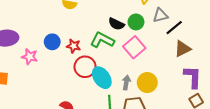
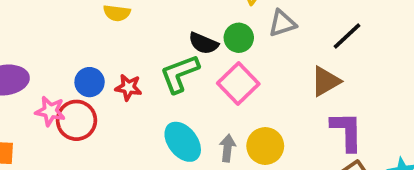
black line: (174, 28) -> (347, 36), moved
green L-shape: (102, 40) -> (180, 74), turned -45
red circle: (85, 67) -> (76, 120), moved

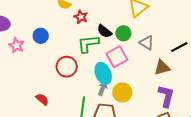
gray triangle: (282, 23) -> (147, 43), moved, turned 35
red star: (128, 87) -> (81, 17), moved
red circle: (76, 120) -> (67, 67), moved
cyan ellipse: (183, 142) -> (103, 73), moved

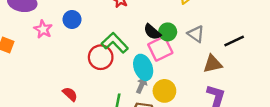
black semicircle: (104, 31) -> (152, 32), moved
green circle: (123, 33) -> (168, 32), moved
green L-shape: (88, 44) -> (115, 43), moved, turned 50

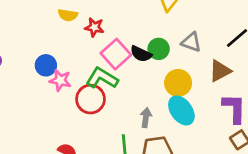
pink star: (43, 29) -> (60, 80), moved
pink square: (160, 49) -> (116, 54), moved
cyan ellipse: (143, 67) -> (181, 110), moved
yellow circle: (164, 91) -> (178, 83), moved

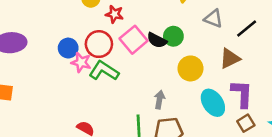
gray triangle: (191, 42) -> (213, 18), moved
green L-shape: (102, 78) -> (104, 71), moved
red circle: (91, 99) -> (99, 44), moved
cyan ellipse: (181, 110) -> (213, 103), moved

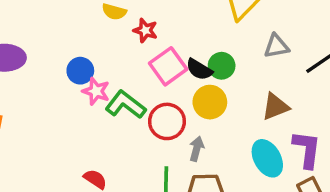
gray triangle: (213, 18) -> (276, 46), turned -36
red circle: (99, 44) -> (167, 121), moved
brown triangle: (230, 59) -> (275, 107), moved
yellow circle: (190, 68) -> (210, 102), moved

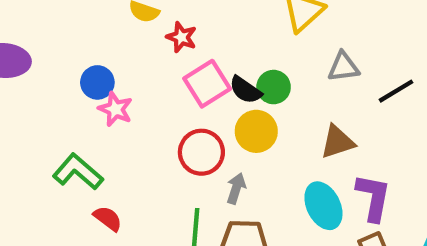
green L-shape: (125, 105) -> (78, 172), moved

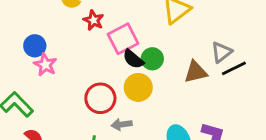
gray triangle: (343, 67) -> (222, 52), moved, turned -35
pink square: (207, 84) -> (123, 39), moved
brown triangle: (337, 142) -> (196, 72), moved
gray arrow: (236, 188) -> (122, 124), turned -120

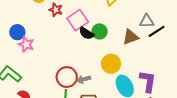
gray triangle: (222, 52) -> (147, 21), turned 42
yellow circle: (138, 87) -> (111, 64), moved
red circle: (100, 98) -> (67, 77), moved

